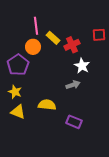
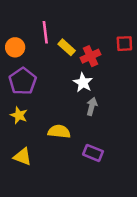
orange circle: (33, 47) -> (15, 47), moved
white star: (82, 66) -> (83, 83), moved
gray arrow: (73, 85) -> (92, 106), turned -56
yellow triangle: (18, 112) -> (23, 157), moved

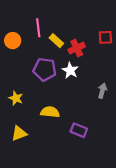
purple pentagon: (23, 81) -> (45, 69), moved, turned -30
gray arrow: (92, 106) -> (102, 91), moved
yellow triangle: (23, 157) -> (19, 133), turned -42

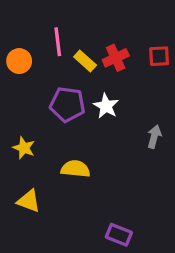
red cross: (77, 48) -> (116, 58), moved
purple rectangle: (79, 130) -> (119, 235), moved
yellow triangle: (19, 133) -> (29, 201), turned 42

